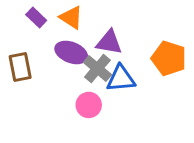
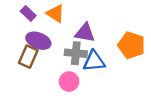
purple ellipse: (71, 52) -> (38, 41), moved
brown rectangle: (20, 67) -> (28, 57), moved, turned 35
gray cross: (97, 69) -> (76, 53), turned -35

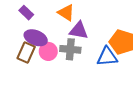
orange triangle: (55, 13) -> (66, 13), moved
blue triangle: (94, 61) -> (107, 57), moved
pink circle: (69, 82) -> (48, 51), moved

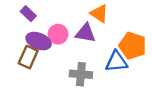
orange triangle: (66, 13) -> (99, 14), moved
gray cross: (70, 49) -> (81, 74), moved
pink circle: (48, 51) -> (58, 34), moved

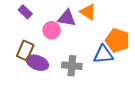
purple triangle: (85, 33) -> (67, 18), moved
purple ellipse: (39, 41) -> (37, 63), moved

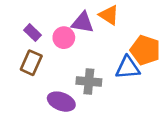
purple rectangle: (25, 12) -> (32, 33), moved
purple ellipse: (37, 63) -> (61, 102), moved

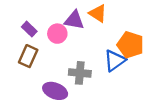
blue triangle: (128, 68) -> (115, 61), turned -30

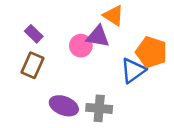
purple triangle: (74, 20) -> (98, 36), moved
pink circle: (57, 34) -> (81, 46), moved
gray cross: (80, 73) -> (99, 108), moved

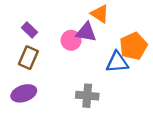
orange pentagon: (151, 52) -> (133, 46), turned 30
blue triangle: (133, 70) -> (117, 62), turned 30
purple ellipse: (64, 106) -> (24, 93), moved, turned -40

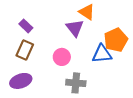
purple triangle: (86, 32) -> (75, 28), turned 42
pink circle: (71, 40) -> (62, 57), moved

